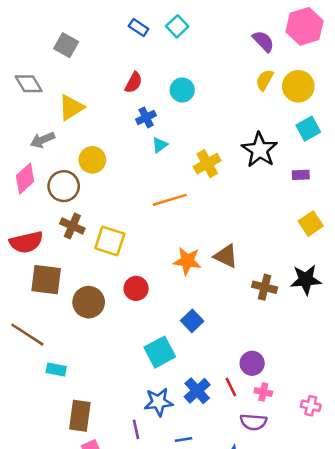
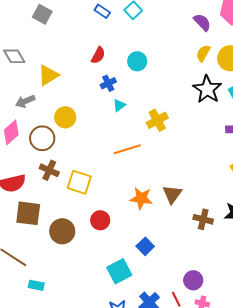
gray square: (66, 45) -> (42, 14), moved
black star: (260, 150) -> (207, 89), moved
brown triangle: (226, 256) -> (172, 194), turned 40

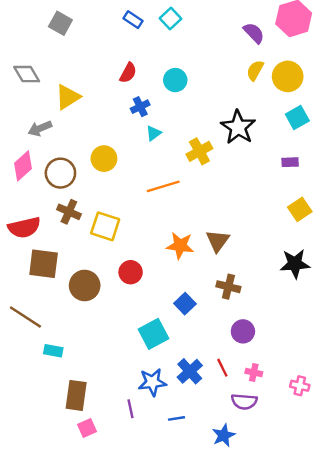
black star: (207, 89) -> (238, 127), moved
yellow circle: (65, 117) -> (104, 159), moved
brown cross: (203, 219) -> (228, 287), moved
purple circle: (193, 280) -> (243, 331), moved

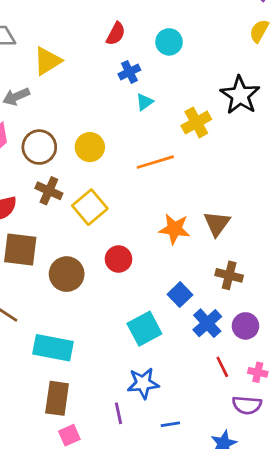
yellow circle: (104, 159) -> (90, 147), moved
yellow square: (105, 226) -> (90, 207), turned 32
cyan rectangle: (53, 351) -> (53, 348), moved, size x1.8
blue cross: (190, 371) -> (207, 323), moved

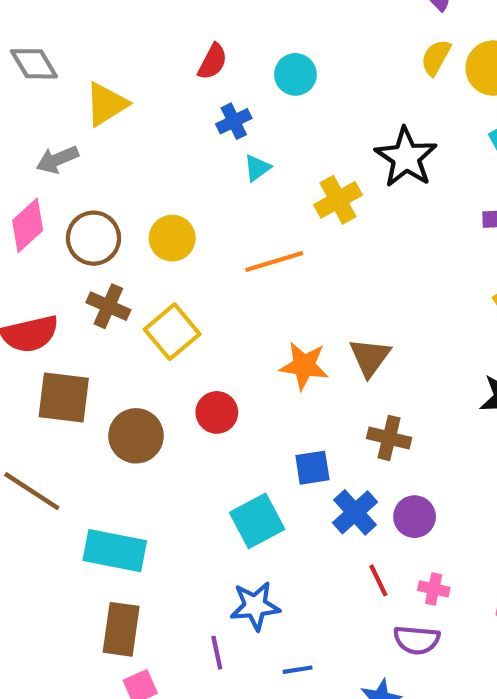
blue square: (180, 295) -> (312, 468), turned 35

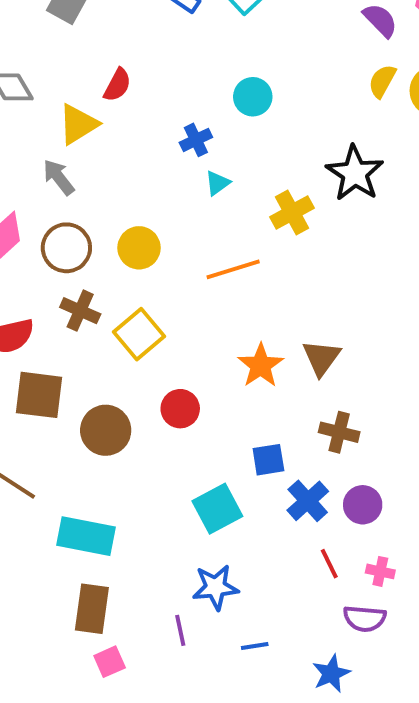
red semicircle: (213, 62) -> (117, 85), moved
gray arrow: (57, 159) -> (59, 177), moved, turned 75
orange star: (304, 366) -> (261, 366), turned 30

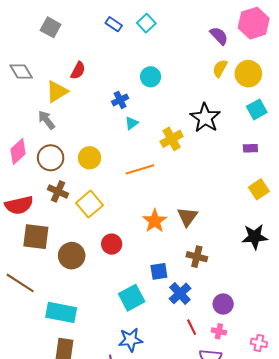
purple circle: (363, 505) -> (223, 304), moved

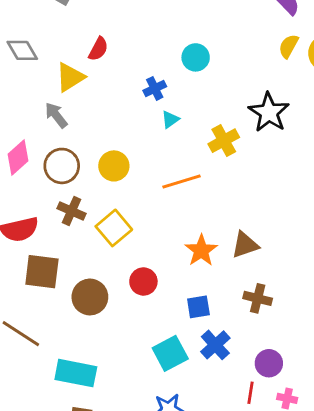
brown triangle: (187, 217) -> (245, 245), turned 35
blue square: (159, 271) -> (198, 307), moved
blue cross: (180, 293) -> (215, 345), moved
purple circle: (223, 304) -> (269, 363), moved
red line: (192, 327) -> (251, 393), turned 35

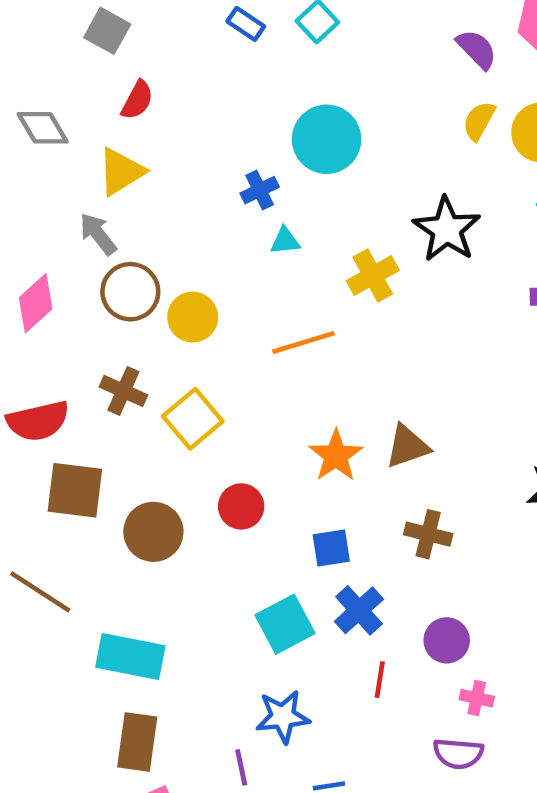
red semicircle: (98, 49) -> (137, 100), moved
cyan circle: (196, 57) -> (327, 139), size x1.5
cyan triangle: (170, 119) -> (285, 241), turned 30
brown circle: (62, 166) -> (130, 292), moved
red line: (251, 393) -> (380, 680), moved

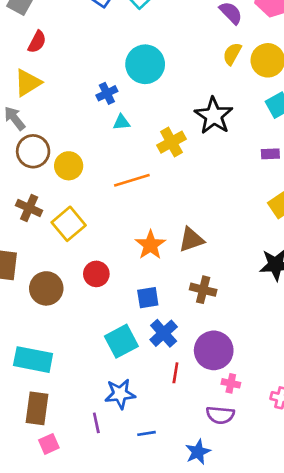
purple circle: (447, 640) -> (214, 350), size x1.5

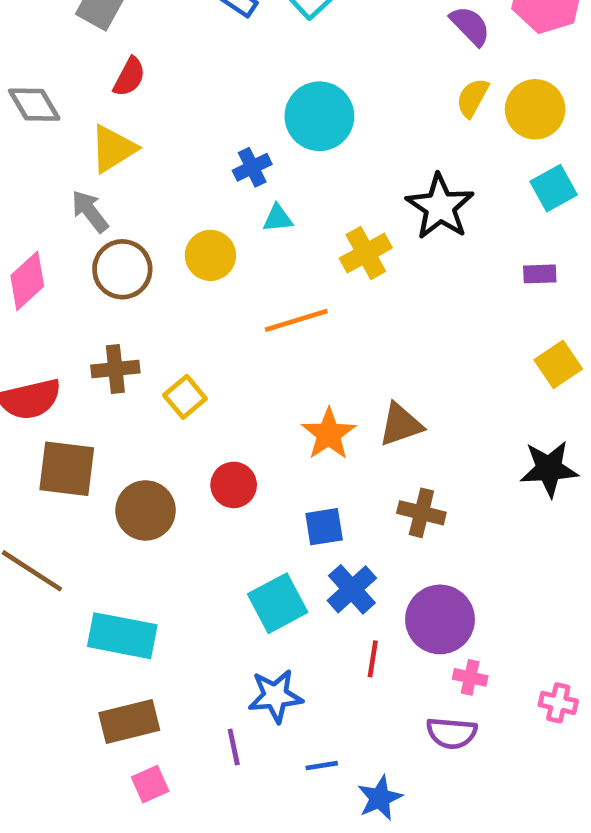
yellow circle: (69, 166) -> (210, 255), moved
brown cross: (29, 208) -> (115, 369), turned -30
yellow square: (69, 224) -> (185, 397), size x0.7
brown rectangle: (37, 408) -> (129, 721), turned 68
blue star: (198, 452) -> (380, 798), moved

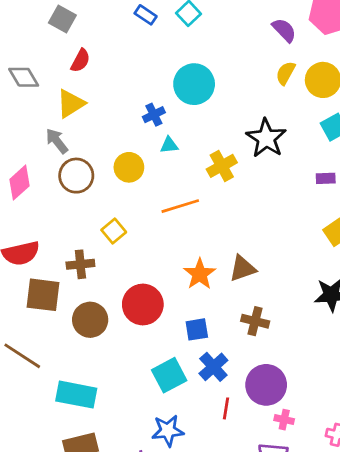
brown cross: (115, 369) -> (80, 264), moved
yellow square: (185, 397) -> (114, 231), moved
red circle: (234, 485) -> (143, 305), size x1.5

